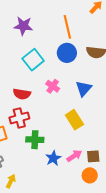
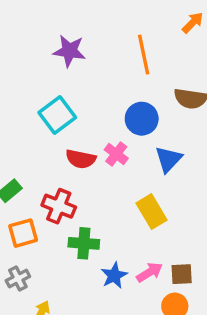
blue circle: (67, 53) -> (142, 119), moved
cyan square: (33, 60) -> (57, 115), moved
red semicircle: (22, 94) -> (81, 159), moved
red cross: (19, 118) -> (59, 206), turned 36

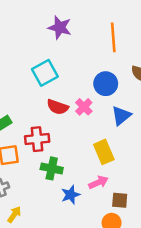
red cross: (59, 206) -> (37, 139), turned -35
pink arrow: (150, 272) -> (98, 182), moved

